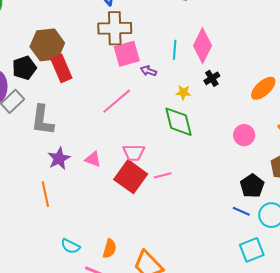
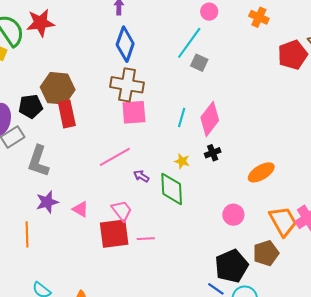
purple arrow: (148, 71) -> (141, 176), moved
pink trapezoid: (134, 153) -> (122, 211), turned -140
red square: (131, 177) -> (114, 234), turned 36
black pentagon: (252, 186) -> (232, 266), size x1.4

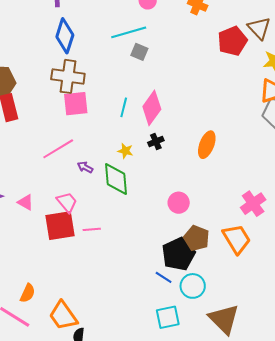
cyan line: (189, 43) -> (129, 32), turned 40
orange ellipse: (261, 172) -> (207, 145), moved, turned -36
orange trapezoid: (283, 221) -> (237, 239), moved
brown pentagon: (266, 253) -> (196, 238), moved, turned -30

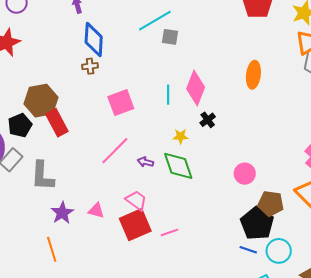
brown cross: (68, 76) -> (90, 66), moved, size x0.5
orange ellipse: (207, 145) -> (253, 75), moved
pink line: (92, 229) -> (170, 232), moved

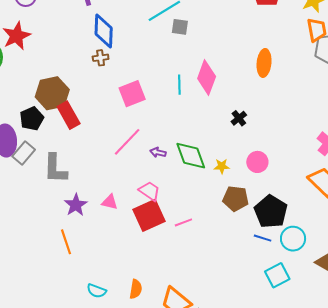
black cross: (208, 120) -> (239, 118), moved
yellow star: (181, 136) -> (222, 166), moved
brown pentagon: (271, 204) -> (236, 199), moved

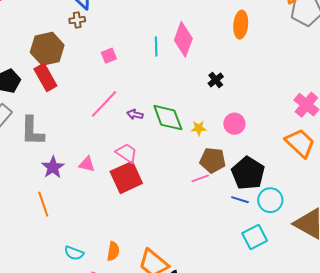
brown hexagon: (52, 93) -> (47, 49), moved
pink square: (132, 94) -> (109, 56), size x0.6
pink line: (183, 222) -> (200, 178), moved

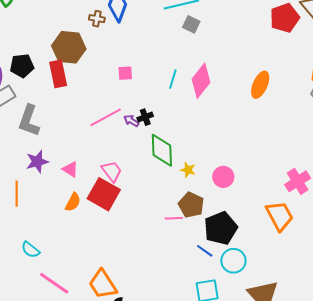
brown cross: (77, 20) -> (97, 19), moved
black cross: (216, 80) -> (145, 117), moved
purple arrow: (135, 114) -> (131, 121), moved
red square: (126, 177) -> (104, 194), turned 36
orange semicircle: (113, 251) -> (73, 202), moved

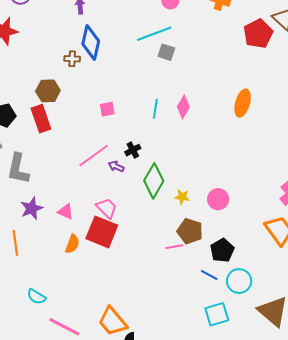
brown hexagon: (69, 47) -> (48, 91), size x0.7
pink diamond: (201, 81) -> (183, 107), size x0.7
purple arrow: (131, 121) -> (116, 166), moved
green diamond: (162, 150) -> (154, 181), turned 40
black pentagon: (221, 228) -> (222, 250), size x0.7

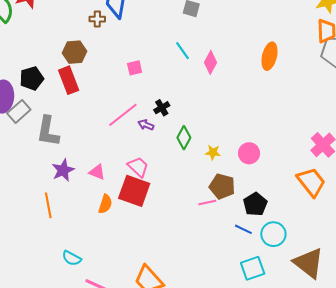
cyan line: (155, 109) -> (182, 51), moved, turned -42
green diamond: (154, 181) -> (184, 138), size x0.7

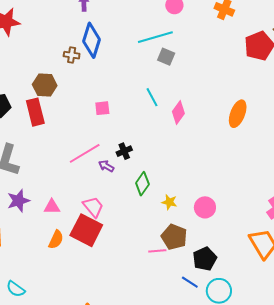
pink triangle: (97, 172) -> (52, 207), turned -30

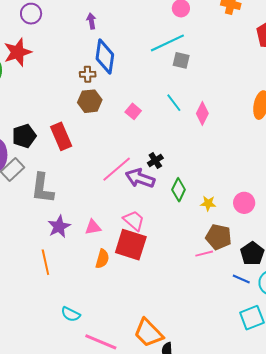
brown hexagon: (45, 85) -> (90, 101), moved
pink square: (102, 108) -> (133, 111), moved, turned -35
purple arrow: (106, 166) -> (140, 178), size x1.8

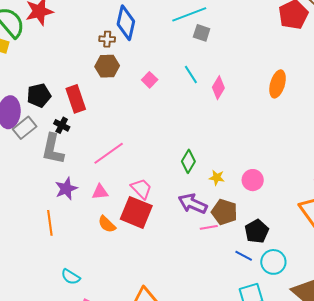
black cross: (155, 161) -> (62, 125), moved, turned -35
pink line: (117, 169) -> (109, 153), moved
purple arrow: (140, 178) -> (193, 204), moved
orange semicircle: (102, 259) -> (107, 224), turned 114

